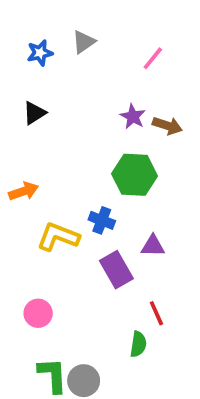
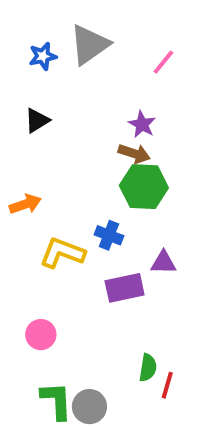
gray triangle: (84, 42) -> (89, 45), size x1.6
brown arrow: (167, 126) -> (134, 154), moved
purple rectangle: (116, 270) -> (125, 288), turned -72
red line: (156, 313) -> (167, 385), moved, turned 40

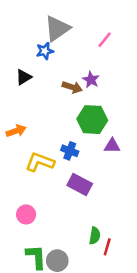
blue star: (43, 56) -> (45, 51), moved
brown arrow: (134, 154) -> (72, 87), moved
purple triangle: (163, 263) -> (112, 146), moved
purple rectangle: (125, 288) -> (80, 184), turned 40

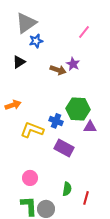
gray triangle: (57, 29) -> (26, 23), moved
green hexagon: (92, 120) -> (78, 109), moved
purple triangle: (112, 146) -> (90, 127), moved
pink circle: (26, 214) -> (30, 178), moved
green semicircle: (95, 236) -> (67, 189), moved

